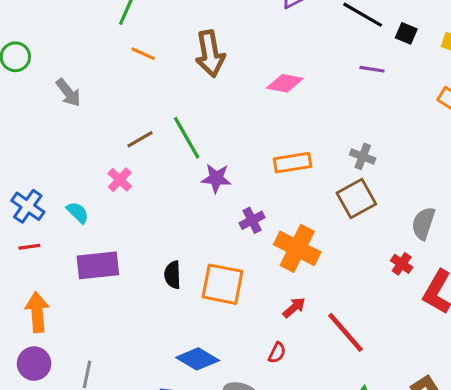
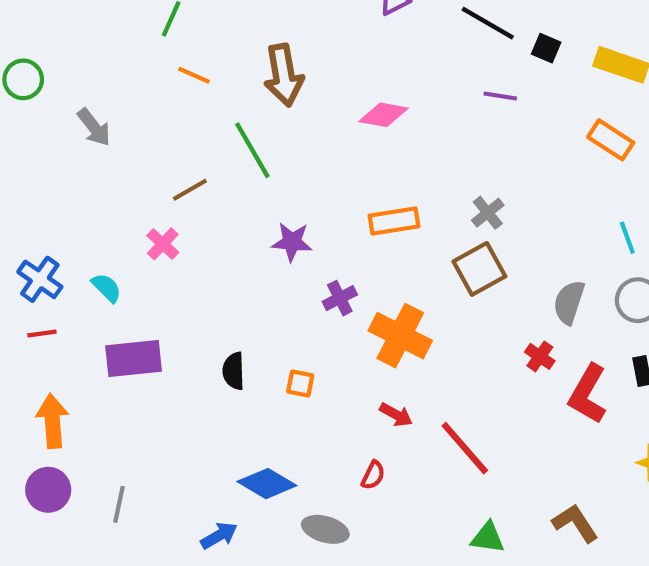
green line: (187, 138) -> (252, 150), moved
gray cross: (363, 156) -> (488, 213), turned 30
orange square: (222, 284) -> (300, 384), size x0.5
red arrow: (294, 307) -> (396, 415), turned 70

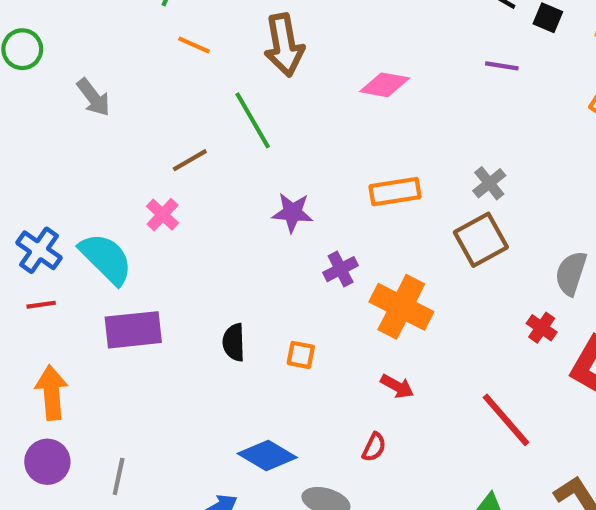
cyan semicircle: (107, 288) -> (106, 259), size x1.8
red line: (465, 448) -> (506, 420), moved

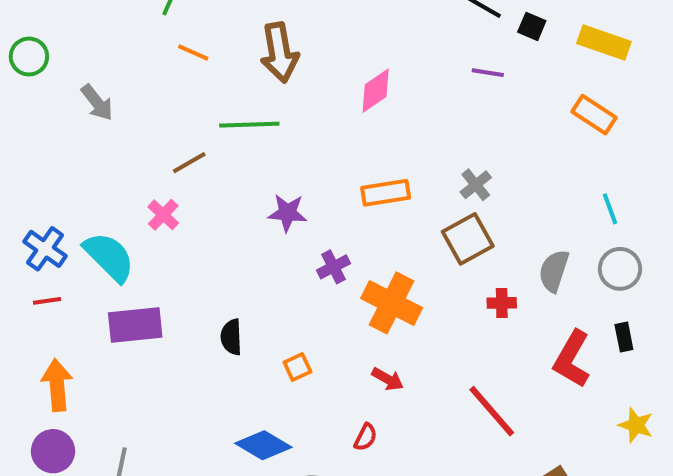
pink diamond: (385, 85) -> (376, 91), turned -45
green line: (253, 120) -> (249, 125), turned -62
red cross: (542, 328) -> (502, 303), moved, turned -36
orange square: (301, 355) -> (297, 367), moved, turned -36

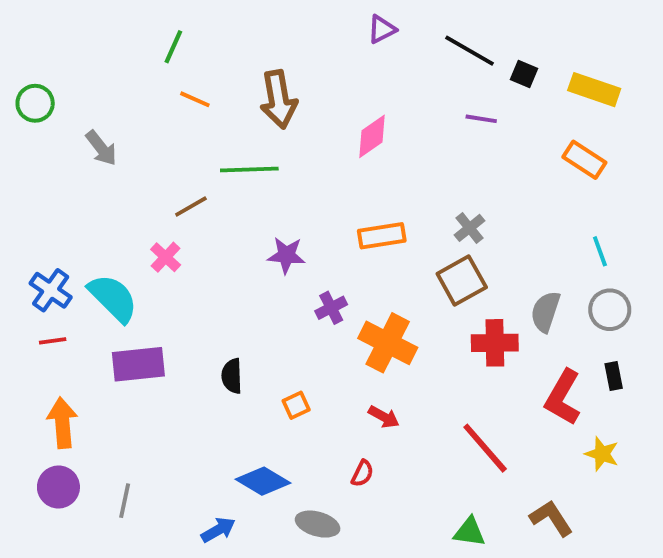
red cross: (502, 303) -> (495, 343), size x1.6
yellow star: (636, 425) -> (602, 454), moved

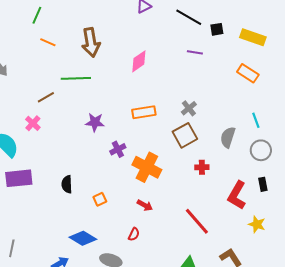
black square: (524, 74) -> (217, 29), turned -32
gray semicircle: (545, 312) -> (228, 137), moved
red cross: (495, 343) -> (202, 167), size x0.6

